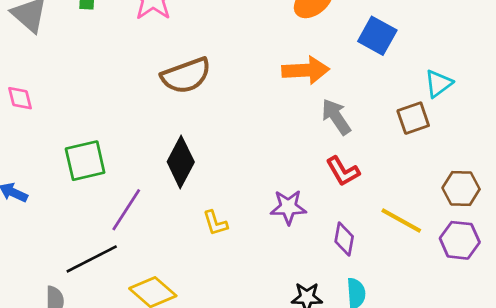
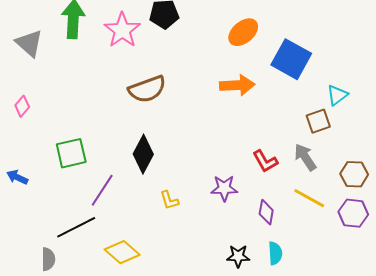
blue square: (377, 36) -> (291, 59), size x1.4
pink diamond: (20, 98) -> (22, 106), turned 55
gray arrow: (336, 117) -> (305, 157), moved

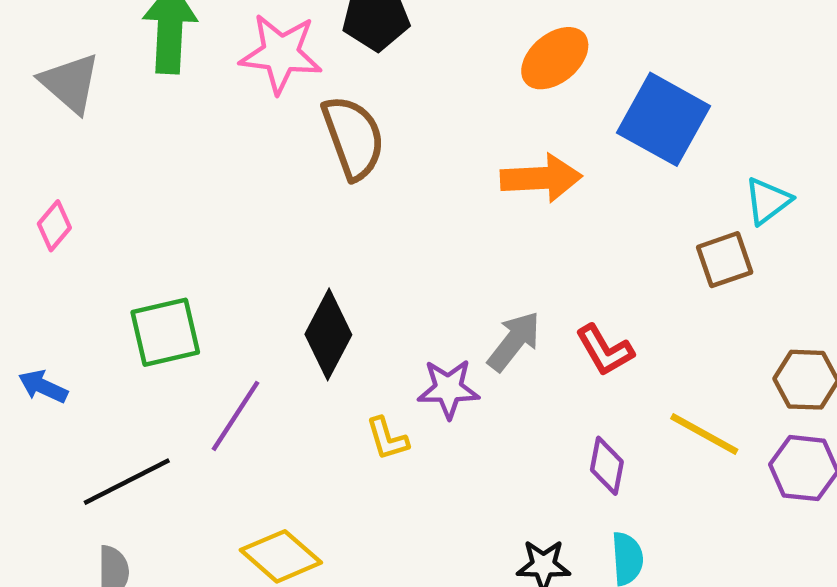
pink star: (122, 30) -> (281, 54), turned -30
brown semicircle: (147, 89) -> (353, 137), moved, turned -90
gray arrow: (305, 157) -> (514, 341), moved, turned 72
purple star: (224, 188) -> (448, 389), moved
black line: (76, 227) -> (127, 482), moved

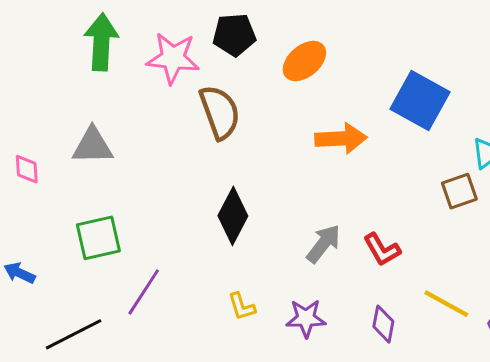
orange ellipse: (555, 58) -> (304, 61), moved
gray triangle: (70, 83) -> (93, 146), moved, turned -42
pink diamond: (54, 226) -> (27, 169), turned -44
black diamond: (328, 334) -> (233, 216), moved
purple star: (448, 389) -> (306, 318), moved

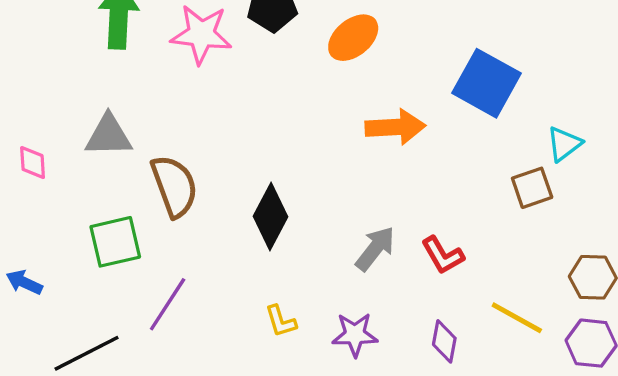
brown semicircle: (220, 112) -> (174, 186), moved

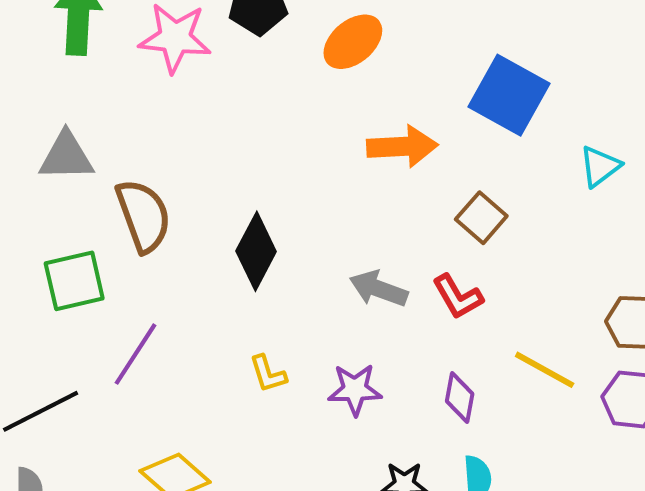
brown square: (532, 188) -> (481, 218), moved, turned -30
gray arrow: (375, 249) -> (379, 289), turned -108

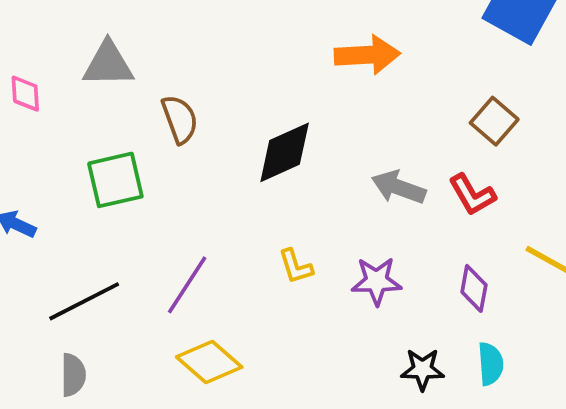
orange arrow: (402, 147) -> (367, 55), moved
brown semicircle: (143, 216) -> (180, 119), size x0.7
black diamond: (256, 251) -> (285, 152), turned 38
purple line: (135, 354) -> (187, 285), moved

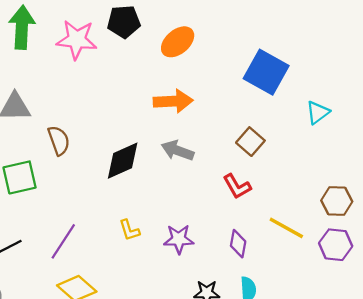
gray arrow: (399, 187) -> (178, 151), moved

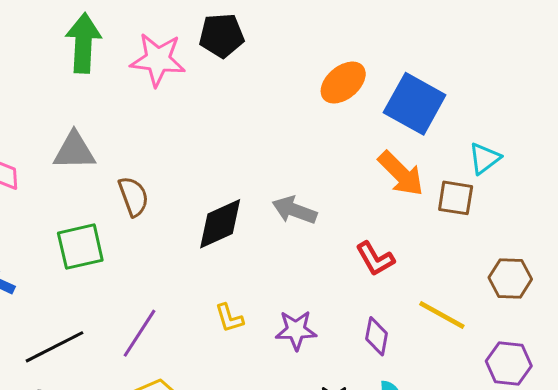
orange ellipse: (178, 42) -> (343, 83), moved
orange arrow: (173, 101) -> (401, 174), moved, turned 48
brown square: (250, 142) -> (456, 198), moved, turned -32
purple hexagon: (336, 245) -> (509, 364), moved

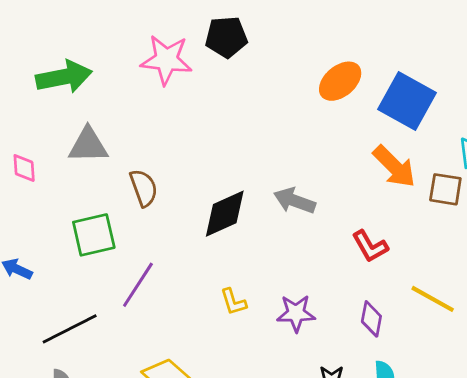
green arrow: (83, 43) -> (64, 77), moved, turned 76
purple line: (140, 333) -> (138, 285), moved

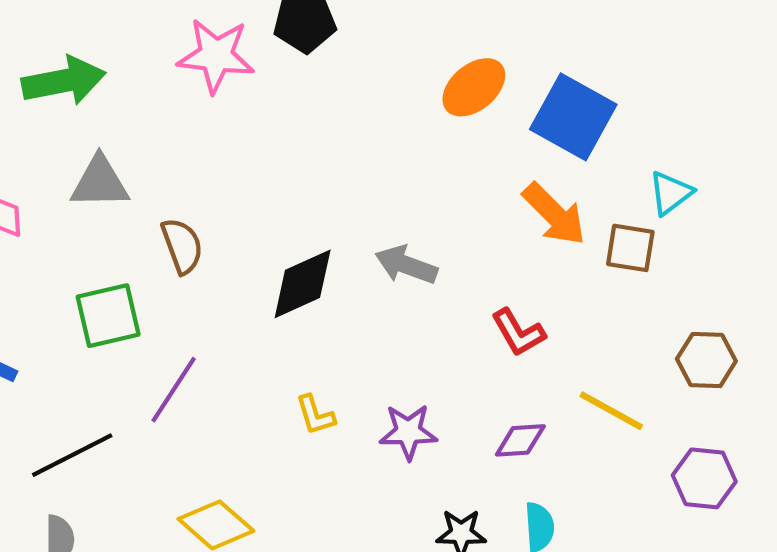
purple diamond: (371, 319) -> (520, 440), turned 76

